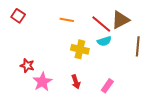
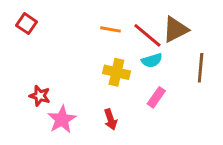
orange line: (67, 20) -> (111, 29), moved
pink rectangle: (107, 86) -> (156, 97), moved

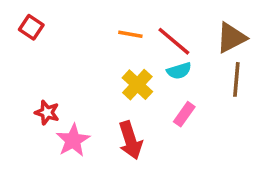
brown triangle: (175, 29) -> (231, 38), moved
yellow cross: (116, 72) -> (137, 85), turned 30
red arrow: (111, 119) -> (130, 140), size x1.5

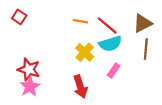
cyan semicircle: (179, 71) -> (110, 44), size x1.5
red star: (47, 112) -> (29, 69), size x1.5
pink star: (73, 140) -> (30, 87), moved

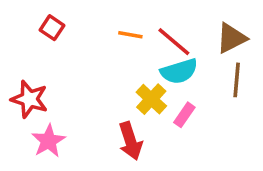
red square: (19, 17) -> (52, 28), moved
yellow cross: (85, 52) -> (151, 99), moved
red star: (29, 69) -> (29, 99), moved

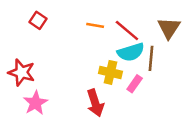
brown triangle: (231, 38) -> (169, 28), turned -30
brown line: (237, 80) -> (151, 58), moved
yellow cross: (151, 99) -> (110, 72), turned -30

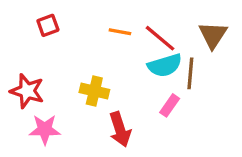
red square: (38, 20) -> (48, 25), turned 36
yellow cross: (110, 72) -> (94, 91), moved
pink star: (35, 103) -> (45, 129), turned 30

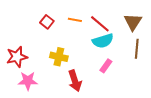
red square: (48, 25) -> (47, 22), moved, turned -32
brown line: (190, 73) -> (137, 49), moved
red star: (27, 91) -> (17, 57), turned -30

